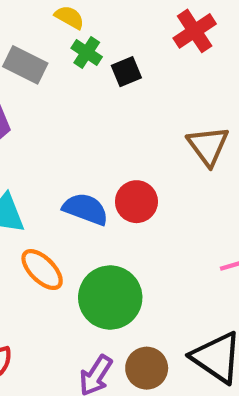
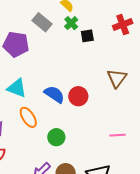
green circle: (110, 298) -> (56, 137), size x0.6

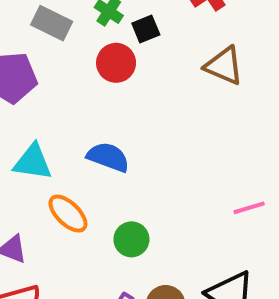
brown triangle: (117, 78) -> (224, 66), moved, turned -30
red circle: (78, 96) -> (116, 63), moved

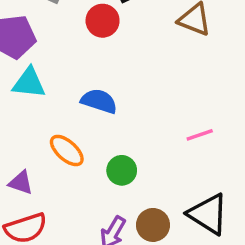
cyan triangle: (33, 162) -> (29, 83), moved
pink line: (249, 208) -> (200, 135), moved

